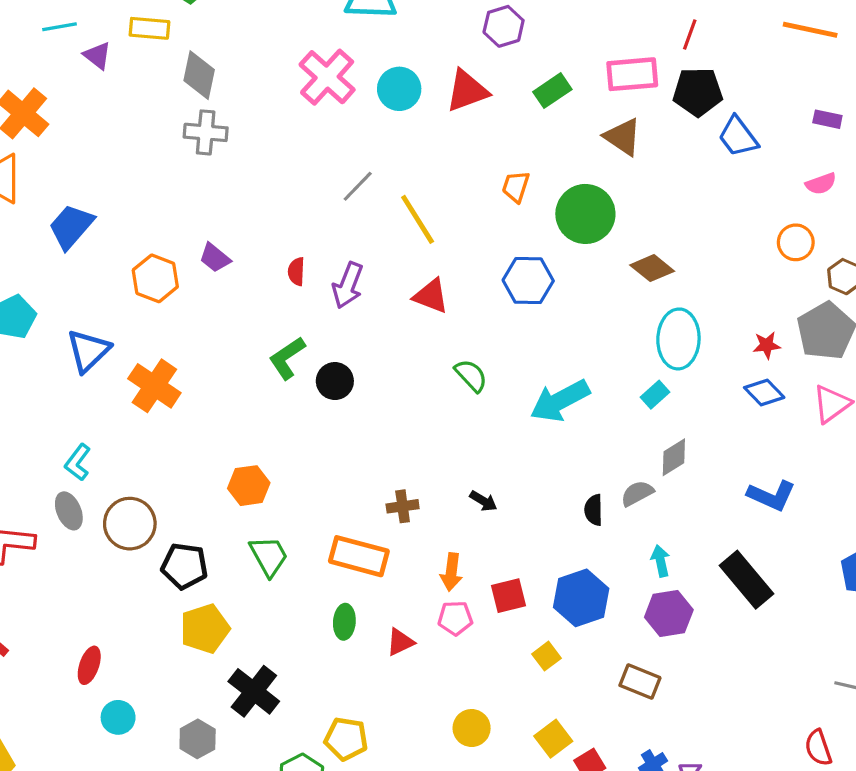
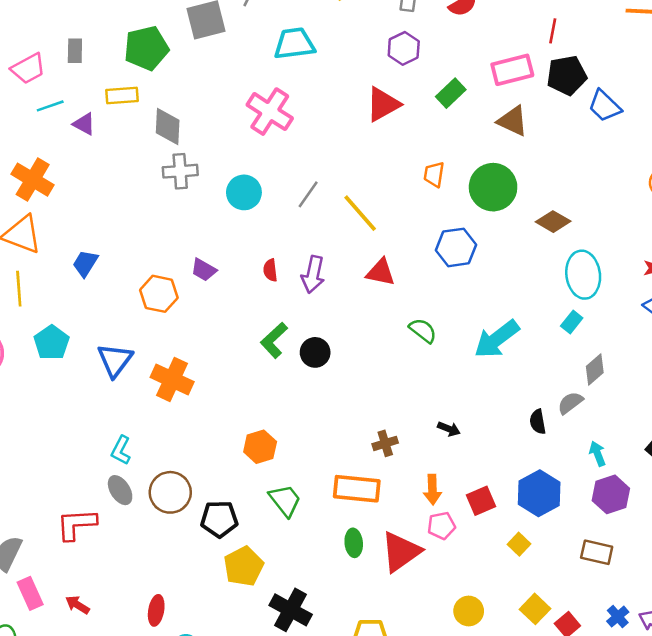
cyan circle: (399, 89) -> (244, 192), moved
blue trapezoid: (71, 227) -> (85, 263), size x0.7
red triangle: (400, 642) -> (401, 552), size x1.8

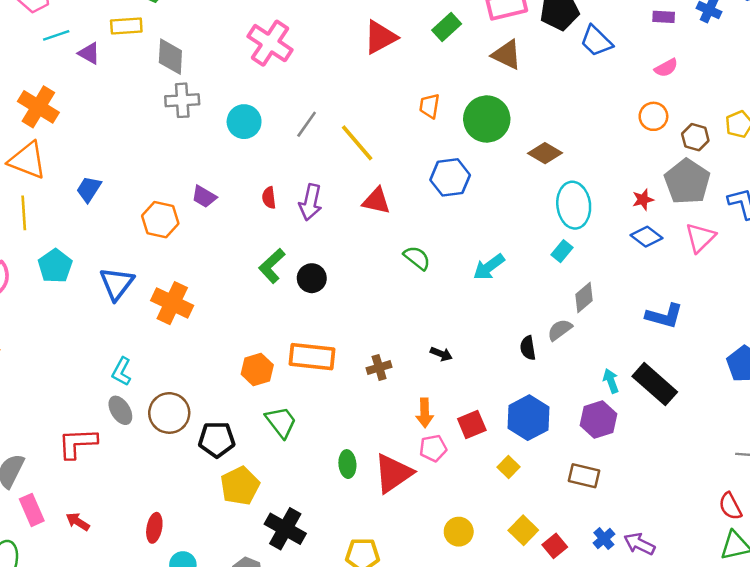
cyan arrow: (497, 339) -> (489, 267), size x0.7
cyan arrow: (598, 454) -> (611, 381), moved
orange rectangle: (357, 489) -> (312, 357), moved

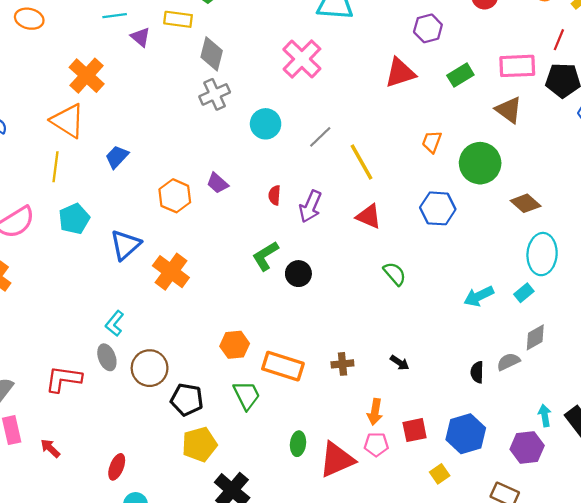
gray cross: (182, 100) -> (215, 94), turned -32
cyan arrow: (489, 267) -> (479, 296), moved
orange rectangle: (312, 357) -> (283, 366), moved

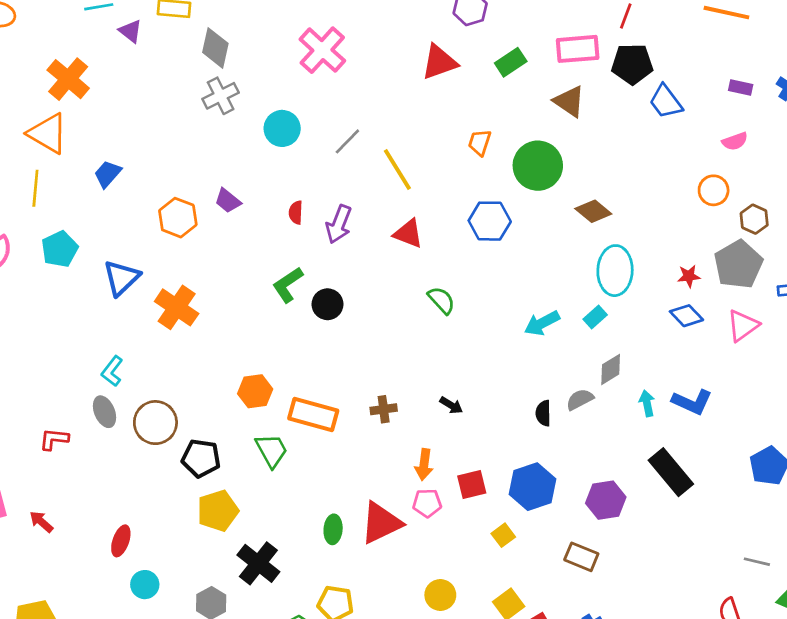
red L-shape: (63, 379) -> (54, 439), size x0.7
cyan arrow: (545, 416) -> (647, 403), moved
green ellipse: (298, 444) -> (333, 529), moved

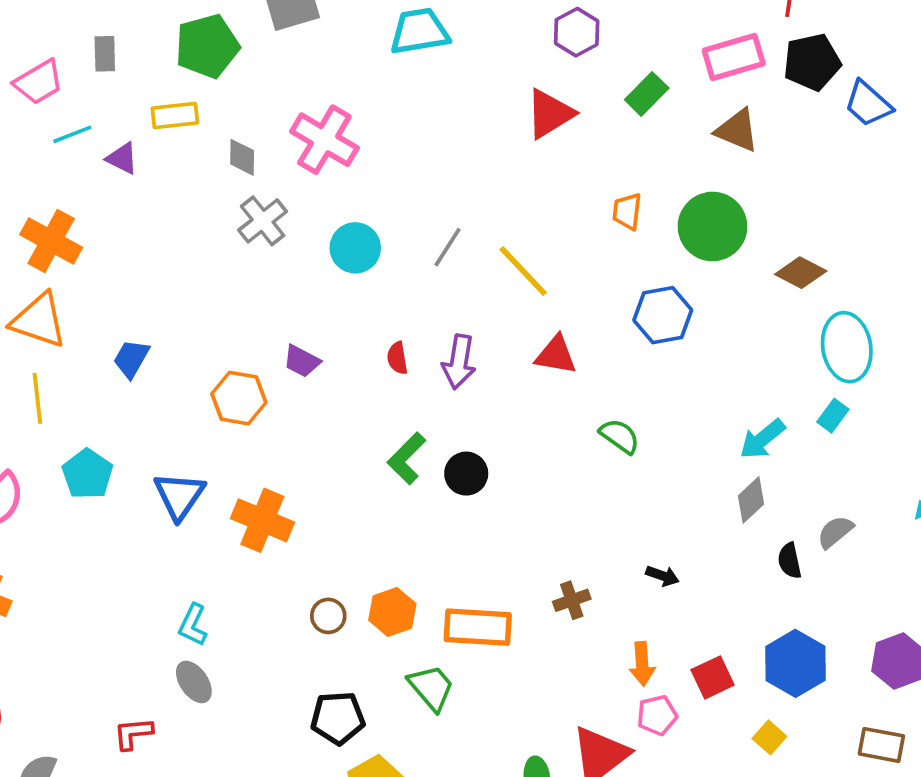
gray diamond: (215, 48) -> (242, 157), size x0.7
pink cross: (322, 50) -> (324, 140), moved
gray diamond: (611, 369) -> (751, 500), moved
brown circle: (155, 423) -> (328, 616), moved, size x0.6

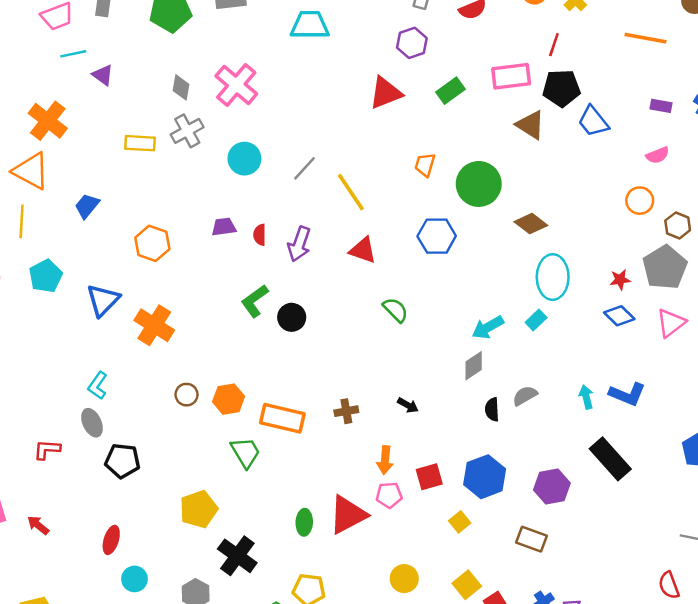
yellow rectangle: (175, 116) -> (140, 143), moved
brown triangle: (737, 130) -> (531, 125), moved
purple trapezoid: (302, 361) -> (224, 227), moved, turned 135
black pentagon: (338, 718) -> (123, 461), moved

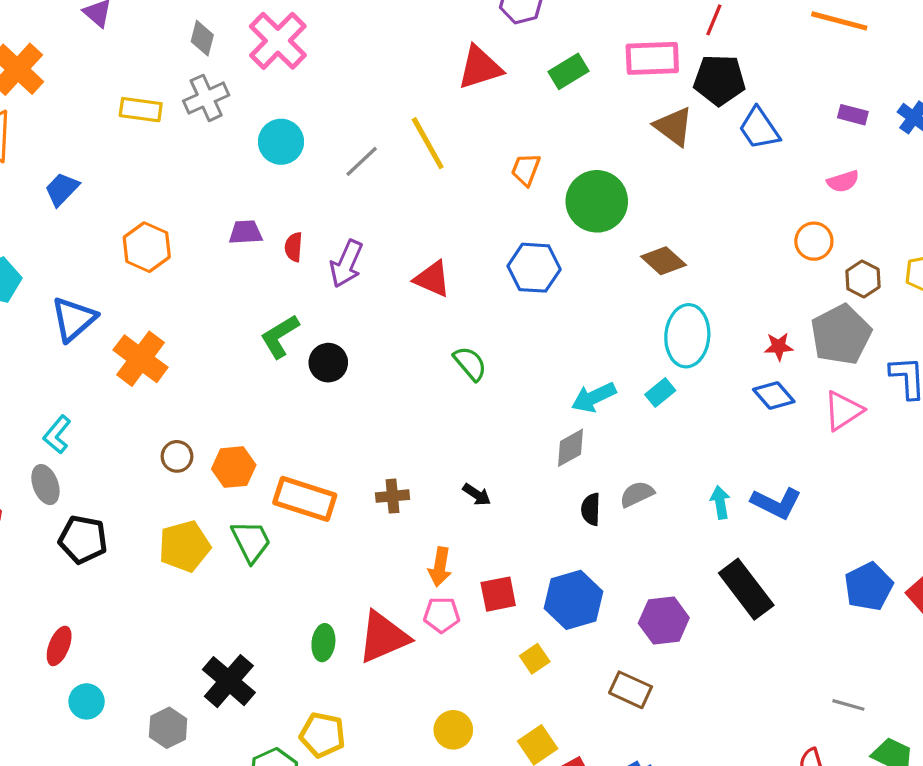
yellow line: (351, 192) -> (428, 143), moved
yellow pentagon: (199, 509) -> (185, 546), moved

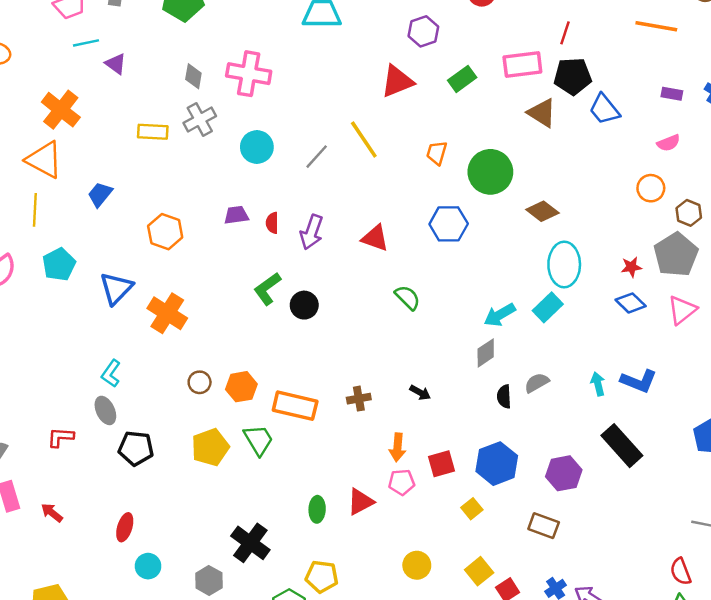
pink cross: (278, 41) -> (249, 74), turned -30
cyan rectangle: (660, 392) -> (548, 307), size x1.4
red triangle: (383, 637) -> (360, 502), size x0.7

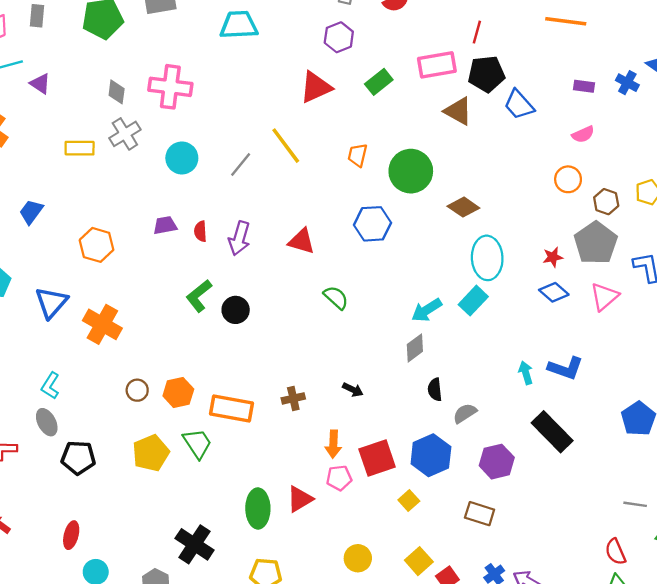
gray semicircle: (537, 383) -> (465, 413), moved
red square: (442, 464) -> (377, 458), size x1.4
green ellipse: (317, 509) -> (258, 508), size x1.5

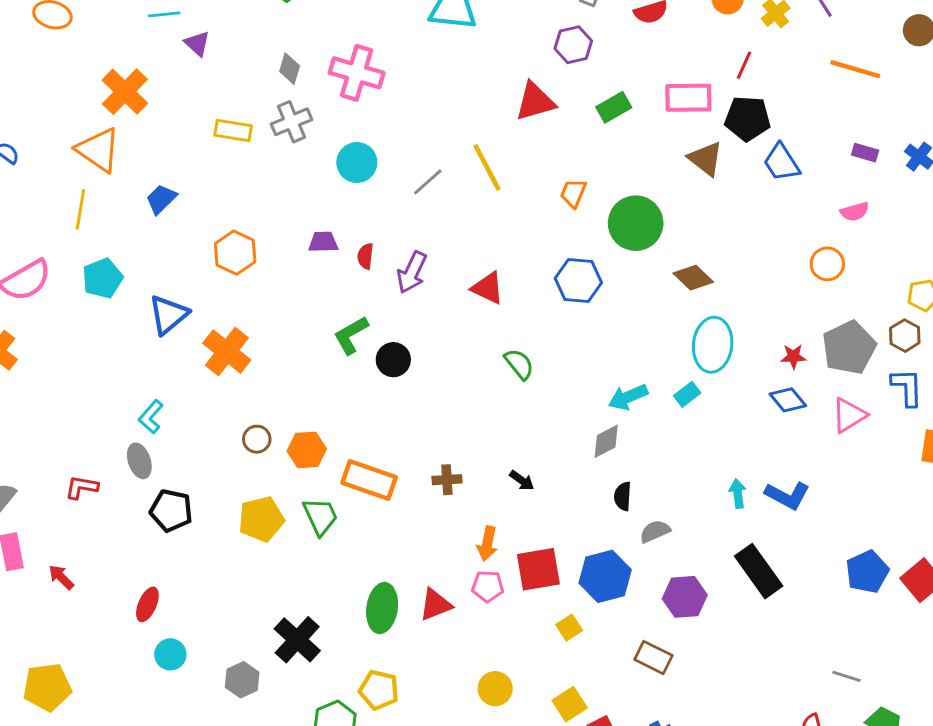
brown hexagon: (606, 202) -> (905, 336), moved
cyan rectangle: (473, 301) -> (687, 394), size x0.7

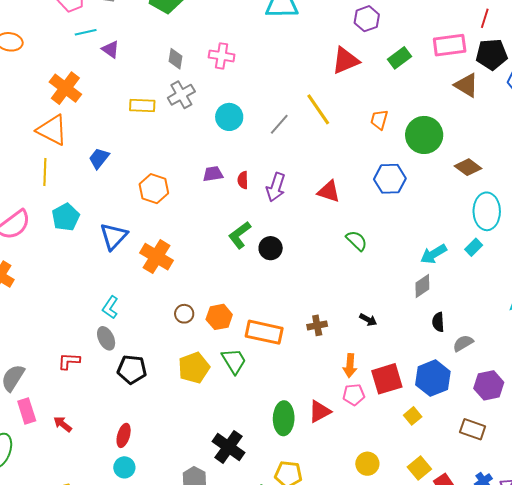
pink cross: (357, 73) -> (222, 56), size x0.7
cyan circle: (170, 654) -> (124, 467), moved

